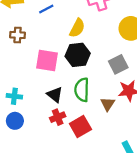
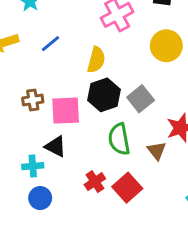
brown cross: (18, 35) -> (33, 100), moved
gray square: (118, 64) -> (141, 99), moved
black triangle: (55, 95) -> (56, 146), moved

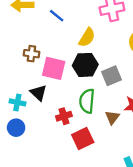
blue line: (50, 44) -> (57, 16), turned 63
red cross: (95, 182) -> (64, 116), moved

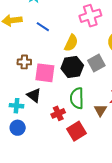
gray square: (111, 76) -> (96, 63), moved

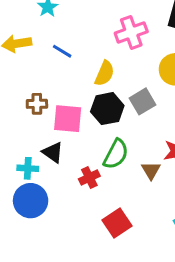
green semicircle: (77, 98) -> (116, 154), turned -150
blue circle: (18, 128) -> (31, 201), size x1.5
red square: (76, 131) -> (117, 223), moved

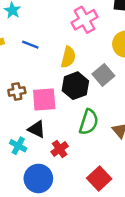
cyan cross: (28, 168) -> (18, 146), turned 35
red cross: (89, 177) -> (60, 149), moved
blue circle: (31, 201) -> (38, 178), moved

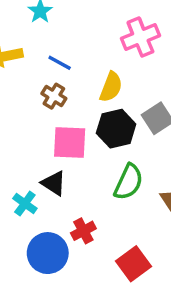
brown cross: (17, 91) -> (54, 96), moved, turned 35
red cross: (60, 149) -> (83, 231), moved

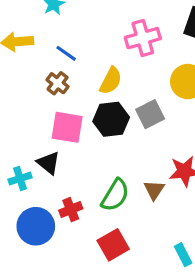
green semicircle: (129, 182) -> (115, 195), moved
cyan cross: (25, 203) -> (20, 178), turned 30

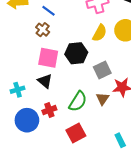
yellow semicircle: (111, 81) -> (100, 33), moved
gray square: (150, 114) -> (102, 70), moved
black triangle: (48, 163) -> (45, 81), moved

